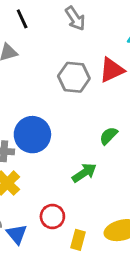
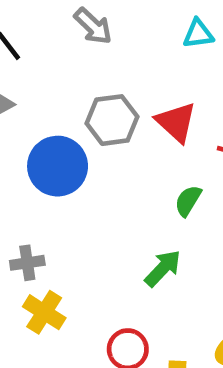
red triangle: (112, 70) -> (176, 122), moved, turned -40
blue circle: (32, 135) -> (58, 166), moved

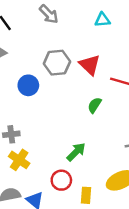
blue circle: (58, 166) -> (28, 85), size x0.7
green arrow: (163, 268) -> (76, 152), moved

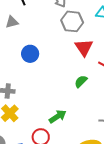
gray hexagon: (57, 63) -> (72, 21), moved

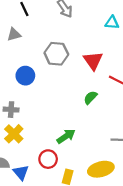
gray hexagon: (72, 21) -> (56, 54), moved
blue circle: (30, 54) -> (25, 76), moved

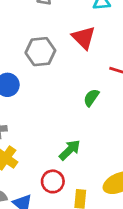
red triangle: (93, 61) -> (84, 38), moved

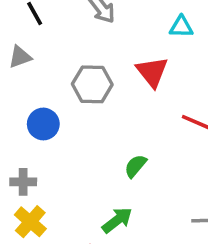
green semicircle: (91, 98) -> (135, 166), moved

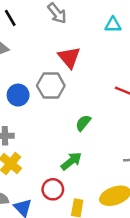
red triangle: (152, 72) -> (69, 57), moved
gray hexagon: (92, 84) -> (51, 86), moved

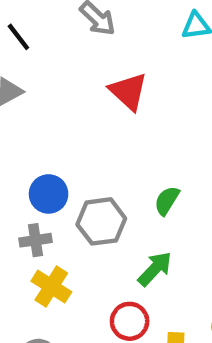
gray hexagon: (51, 86) -> (101, 221), moved
blue circle: (18, 95) -> (49, 194), moved

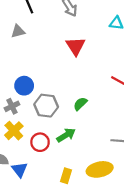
gray cross: (36, 240) -> (12, 106), turned -32
red circle: (130, 321) -> (40, 142), moved

